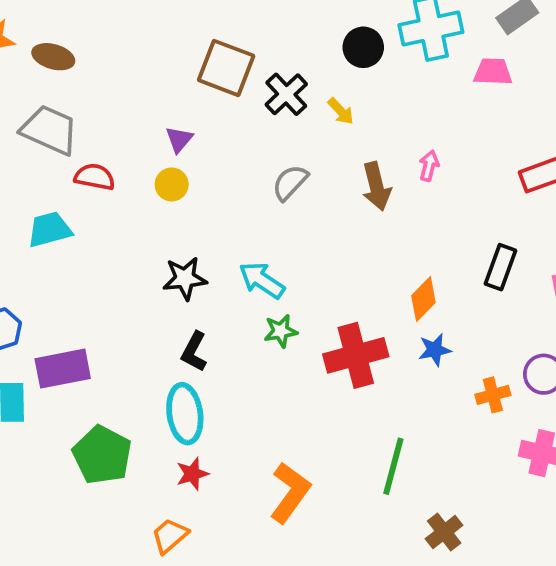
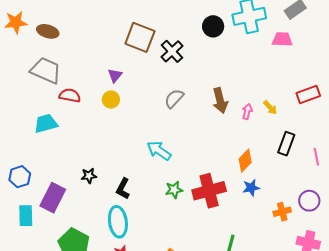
yellow arrow: (341, 111) -> (270, 108), moved
pink arrow: (429, 166) -> (247, 112), moved
black star: (185, 278) -> (89, 176), moved, size x0.7
green star: (281, 331) -> (174, 190), moved
purple rectangle: (63, 369) -> (53, 198), turned -52

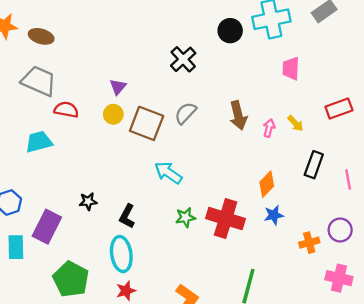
brown square: (140, 37) -> (147, 123), moved
pink trapezoid: (282, 39) -> (291, 68), moved, turned -90
red cross: (209, 191) -> (226, 219), turned 32

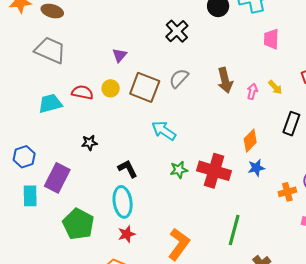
red semicircle: (66, 110) -> (82, 92), moved
yellow circle: (113, 114) -> (111, 88), moved
black star: (88, 201) -> (89, 143), moved
black L-shape: (127, 216) -> (128, 169), turned 125

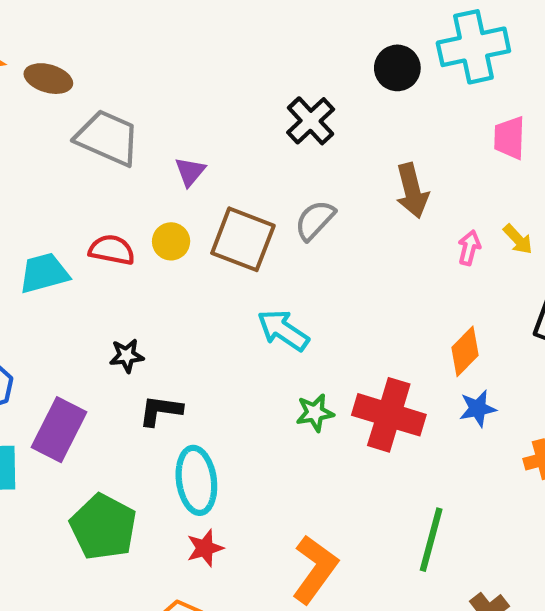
gray trapezoid: (50, 50) -> (108, 138), moved
brown arrow: (225, 80) -> (412, 191), moved
black L-shape: (128, 169) -> (160, 411), moved, turned -55

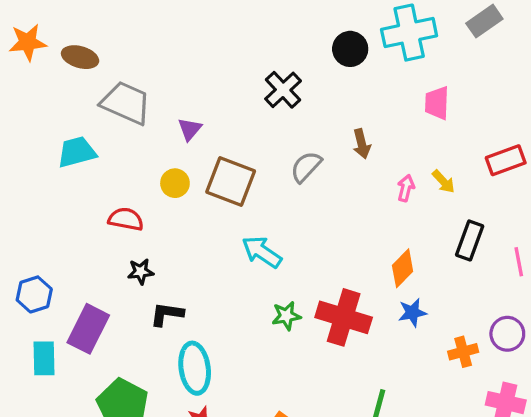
brown arrow: (412, 191) -> (362, 144), size x0.7
gray semicircle: (315, 220) -> (306, 167), moved
red semicircle: (112, 250) -> (126, 219), moved
cyan trapezoid: (44, 273) -> (77, 152), moved

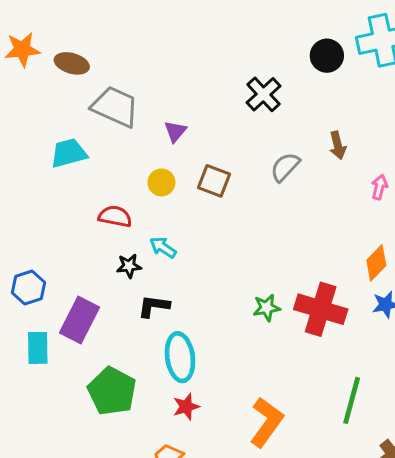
brown square: (231, 182) -> (214, 181), size x0.7
cyan arrow: (262, 252) -> (163, 247), moved, size x0.7

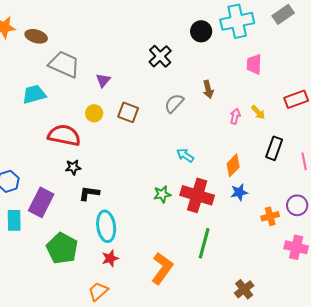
red semicircle: (115, 216) -> (64, 135), size x1.5
cyan arrow: (163, 247) -> (185, 155), moved
green line: (352, 400) -> (204, 243), moved

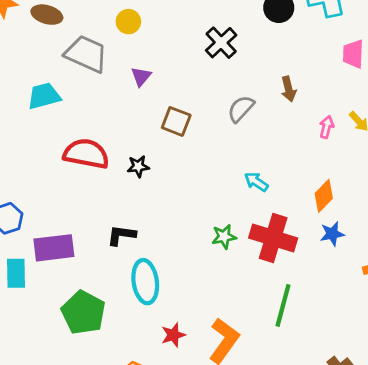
yellow circle: (94, 113) -> (128, 22), moved
black star: (73, 167) -> (138, 166), moved
purple rectangle: (41, 202) -> (54, 248), turned 56
red star: (110, 258) -> (173, 335), moved

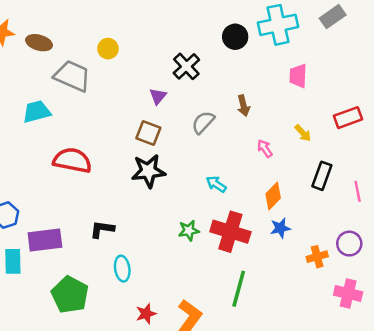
purple triangle: (141, 76) -> (158, 96), moved
pink arrow: (327, 127) -> (265, 148), moved, turned -48
black star: (138, 166) -> (148, 171), moved, size x1.8
cyan ellipse: (145, 282) -> (122, 269), size x0.7

